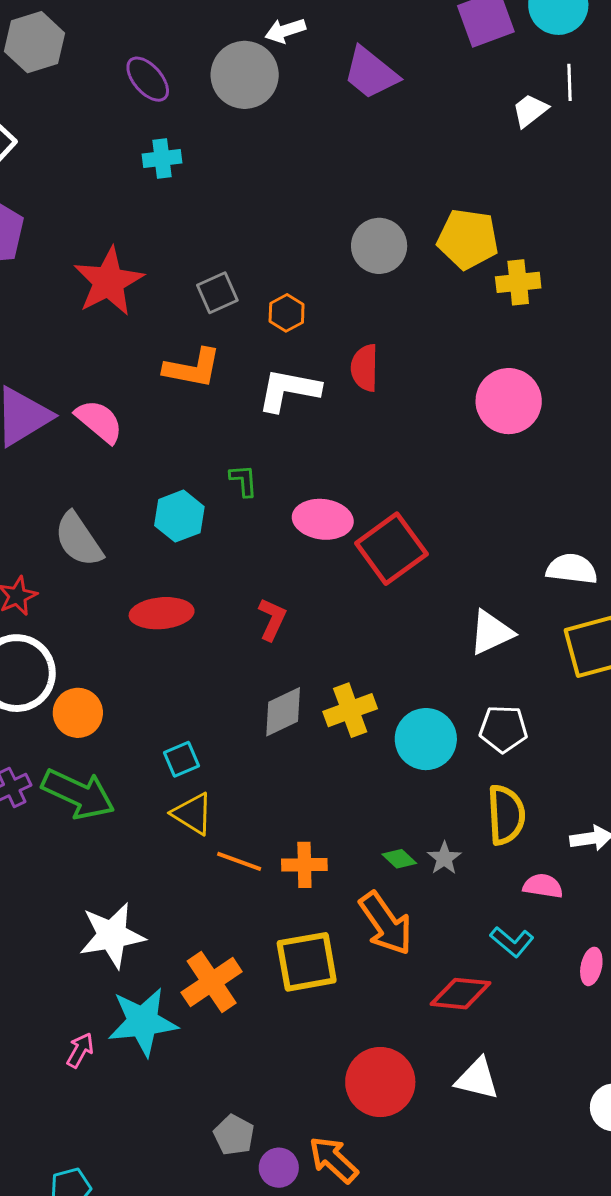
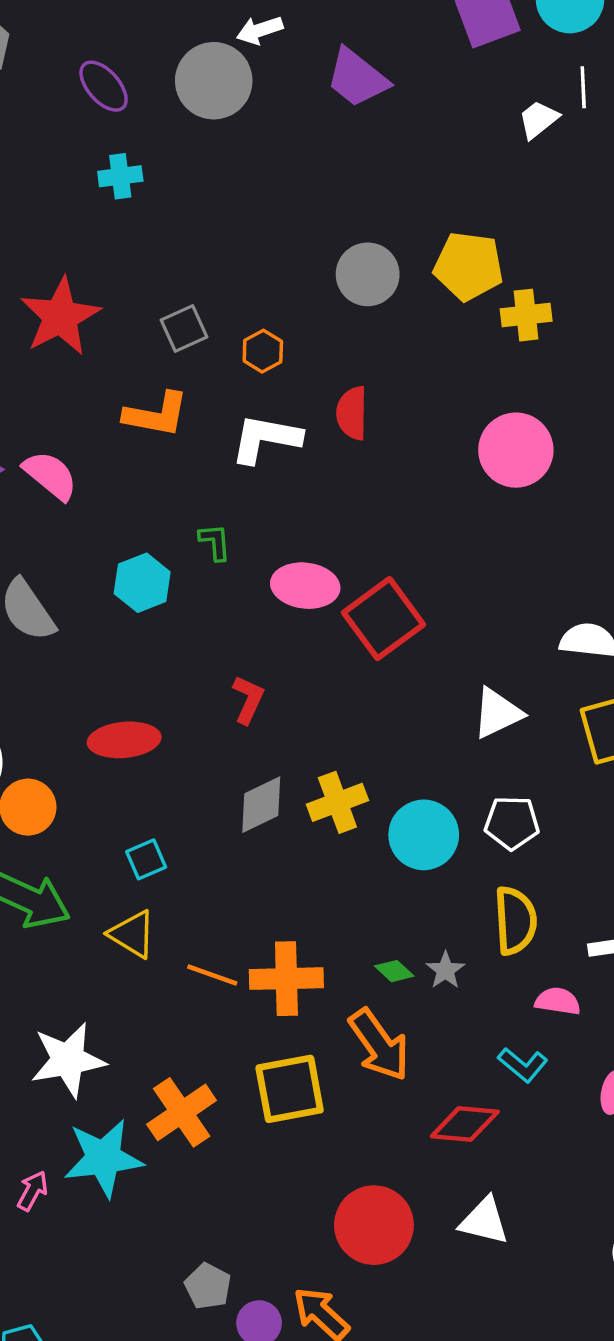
red ellipse: (162, 613) -> (124, 740), moved
yellow triangle: (192, 814) -> (132, 934), moved
orange cross: (304, 865) -> (286, 979), size x1.4

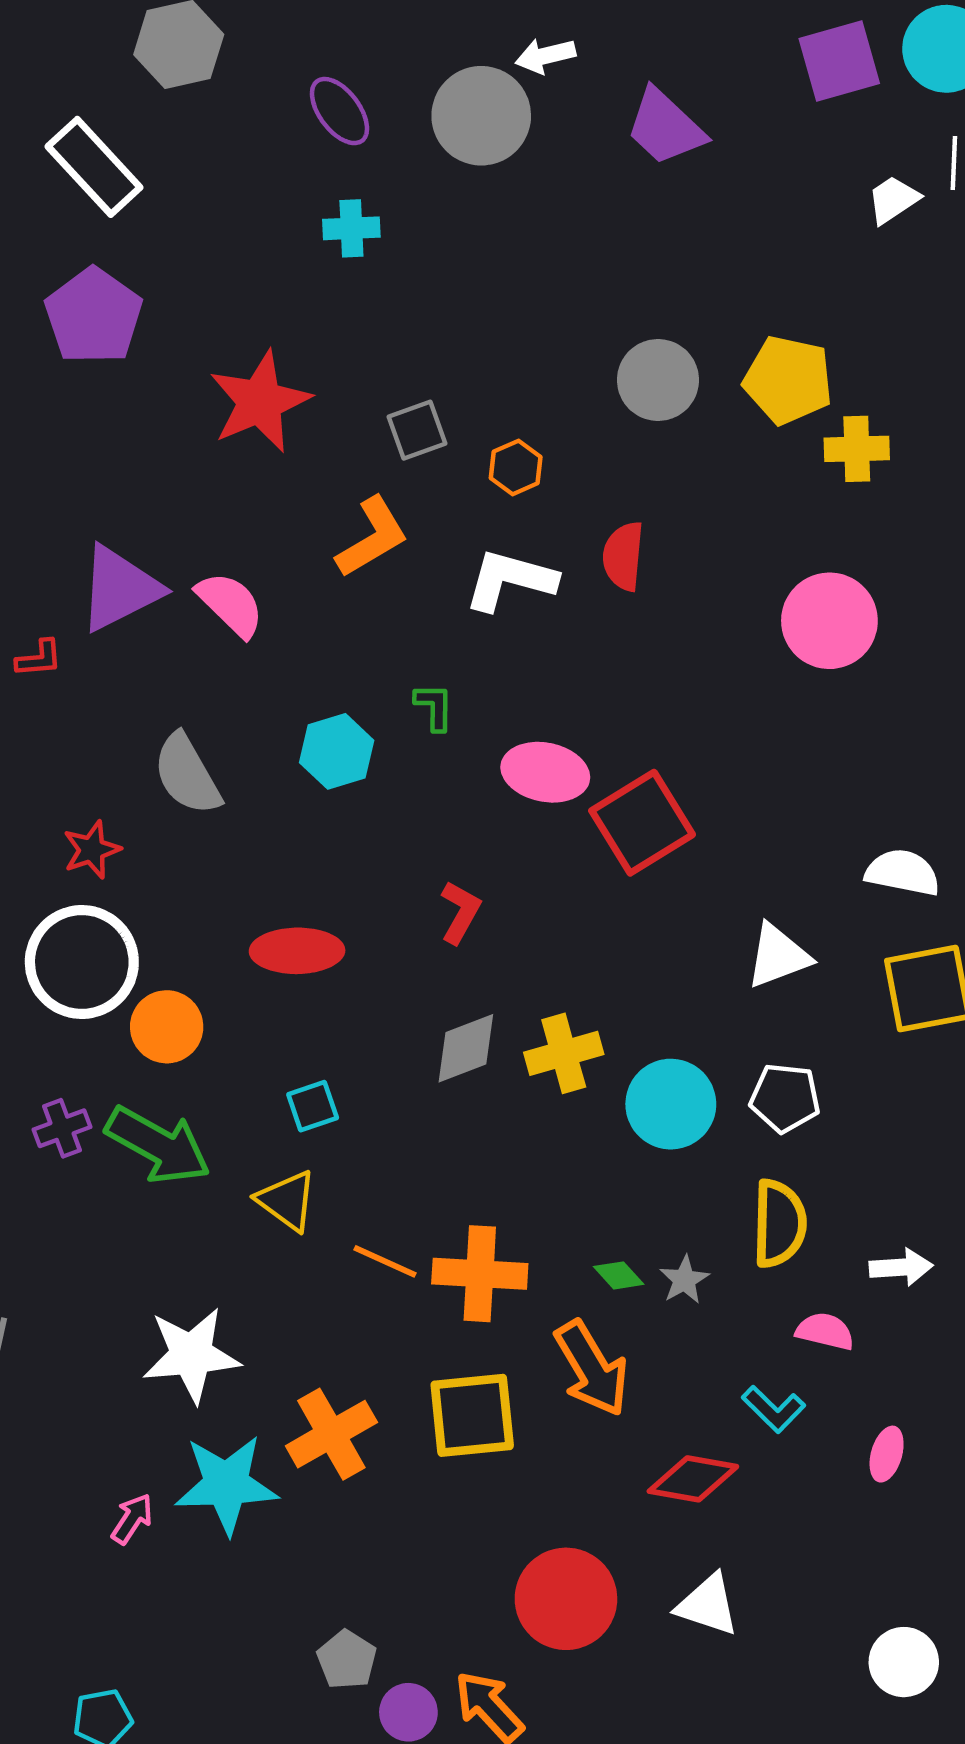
orange L-shape: (156, 414) -> (372, 537), turned -46

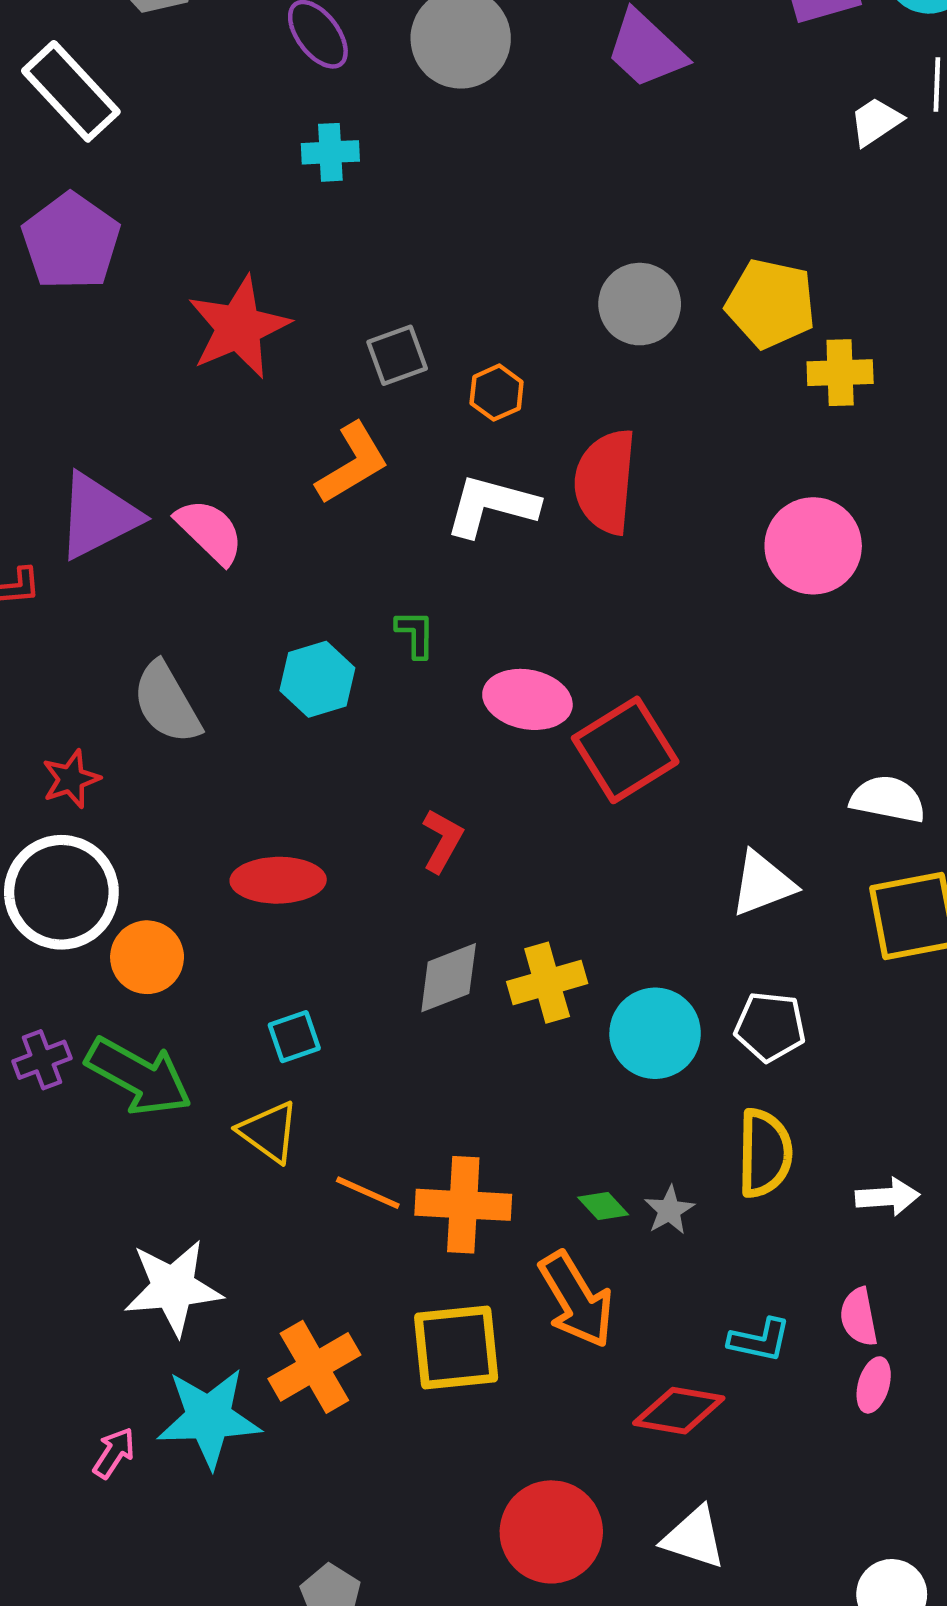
red semicircle: (623, 556) -> (605, 482), size x1.5
pink semicircle: (825, 1331) -> (859, 1317), moved, turned -114
cyan L-shape: (774, 1409) -> (760, 1340), turned -32

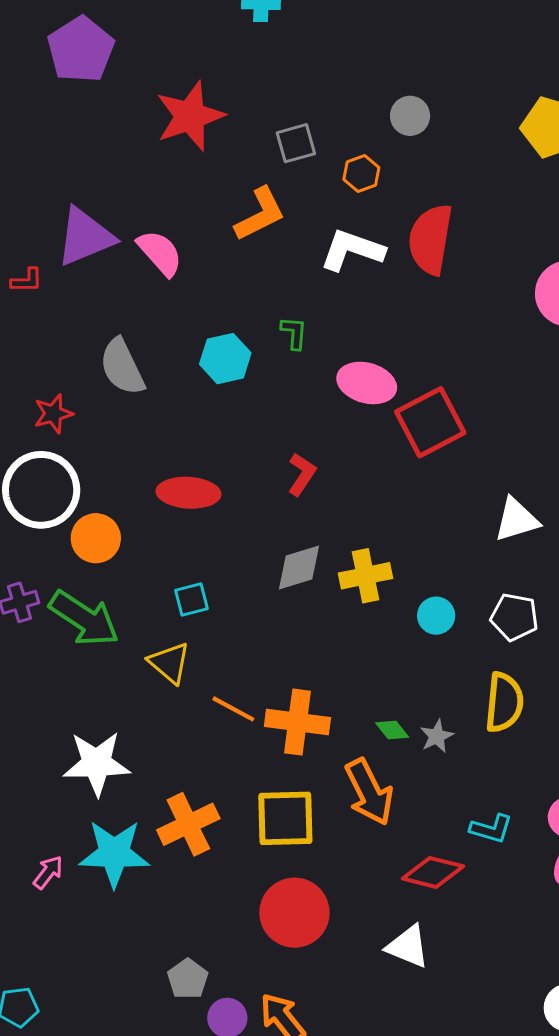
gray circle: (640, 304) -> (410, 116), moved, size x0.7
cyan circle: (655, 1033) -> (436, 616), size x0.6
red circle: (551, 1532) -> (294, 913), moved
white triangle: (694, 1538) -> (408, 946), moved

